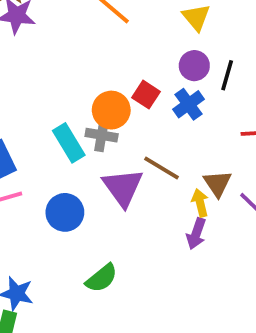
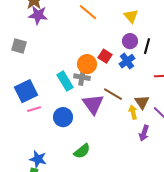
purple arrow: (196, 234) -> (144, 133), moved

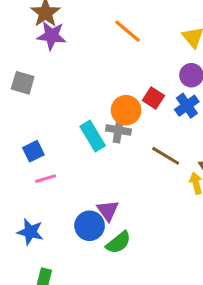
blue square: (26, 91) -> (33, 151), size x0.6
purple triangle: (93, 104) -> (108, 211), moved, size x0.7
blue circle: (63, 117) -> (90, 226), moved
blue star: (38, 159) -> (30, 232), moved

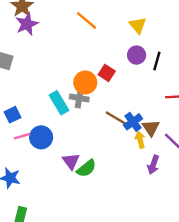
purple star: (52, 36) -> (27, 24), turned -30
blue cross: (187, 106) -> (133, 122), moved
blue circle: (90, 226) -> (41, 137), moved
green semicircle: (118, 242) -> (86, 168), moved

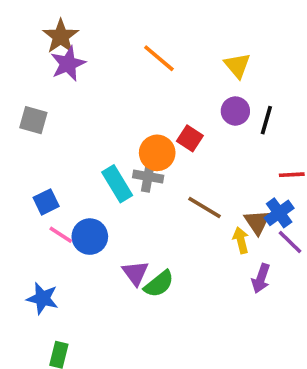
blue cross: (133, 122) -> (279, 213), moved
pink line: (22, 136) -> (61, 235), turned 49

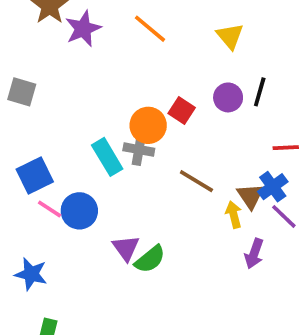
purple star: (68, 64) -> (83, 29), moved
purple circle: (235, 111) -> (228, 97), moved
blue square: (46, 202) -> (35, 176), size x1.4

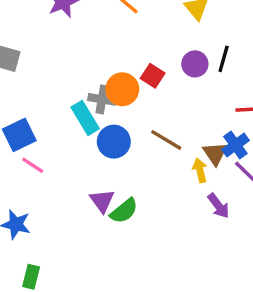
gray cross: (139, 150) -> (102, 99), moved
blue circle: (79, 211) -> (114, 142), moved
purple arrow: (254, 254) -> (219, 206), turned -56

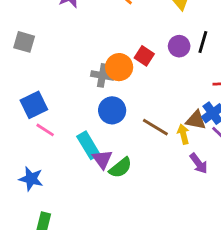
cyan rectangle: (85, 118) -> (88, 145), moved
brown line: (166, 140) -> (155, 127), moved
brown triangle: (215, 153) -> (196, 120), turned -45

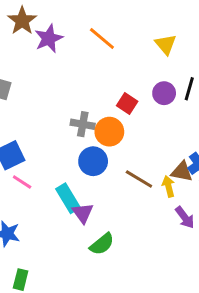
orange circle: (119, 67) -> (109, 132), moved
green semicircle: (120, 168) -> (102, 244), moved

